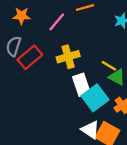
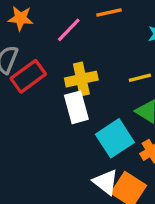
yellow line: (109, 66) -> (140, 78), moved, turned -49
white rectangle: (81, 85) -> (76, 107), moved

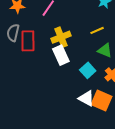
red rectangle: (28, 76) -> (28, 41), turned -45
cyan square: (115, 138) -> (88, 70), size x0.7

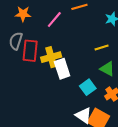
yellow cross: (61, 37) -> (51, 57), moved

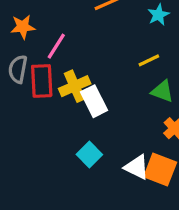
pink line: (54, 19) -> (56, 46), moved
cyan square: (88, 87) -> (89, 154), moved

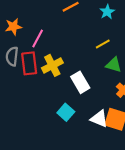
white rectangle: (94, 101) -> (80, 82), moved

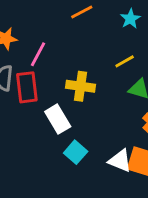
yellow cross: (52, 65) -> (81, 86), moved, turned 36
white rectangle: (80, 82) -> (58, 119), moved

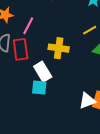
cyan square: (76, 152) -> (39, 87), moved, turned -35
white triangle: (120, 161) -> (87, 101), turned -42

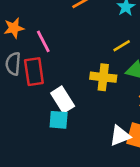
pink line: (28, 26) -> (43, 41), turned -54
yellow cross: (59, 48) -> (103, 77), moved

